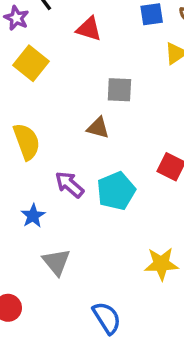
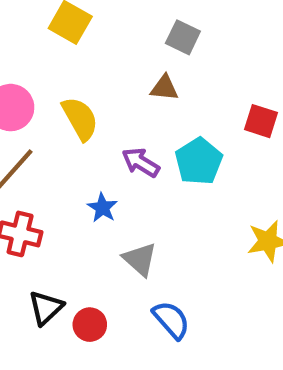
gray square: (119, 90) -> (183, 37), turned 32
blue semicircle: (107, 318) -> (171, 320), moved

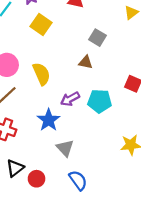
cyan pentagon: (199, 161) -> (100, 101), turned 30
purple arrow: (141, 162) -> (70, 99), turned -66
blue star: (102, 208) -> (49, 120), size x1.5

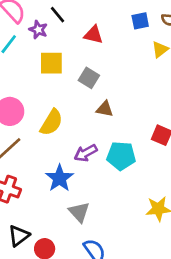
yellow square: (41, 25) -> (51, 63), turned -35
gray square: (98, 38) -> (89, 78), moved
yellow semicircle: (41, 74) -> (51, 122), turned 55

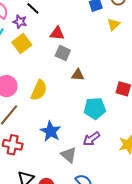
red triangle: (93, 35) -> (57, 33), moved
yellow square: (51, 63) -> (22, 44), moved, turned -30
purple arrow: (86, 153) -> (91, 139), moved

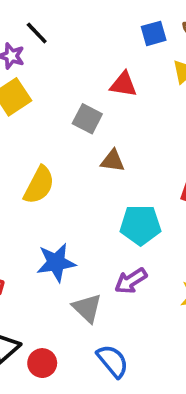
red triangle: (57, 33) -> (123, 84), moved
blue star: (51, 131) -> (56, 262), turned 30

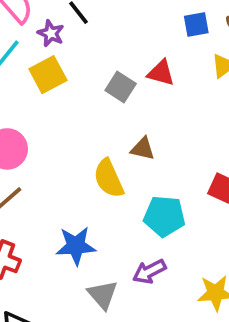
gray square: (87, 119) -> (121, 87), moved
yellow semicircle: (39, 185) -> (109, 178), moved, turned 123

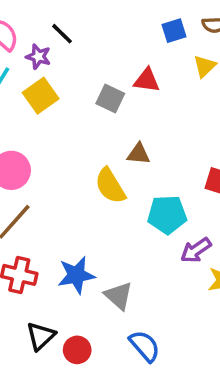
blue star: (76, 246) -> (76, 275), moved
purple arrow: (149, 271) -> (196, 250), moved

